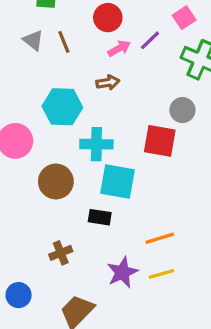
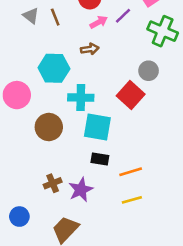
red square: (160, 141) -> (131, 95), turned 32
black rectangle: (100, 217) -> (100, 159), moved
purple star: (122, 272) -> (81, 190), moved

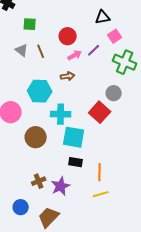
orange line: (131, 172) -> (100, 172), turned -72
blue circle: (19, 217) -> (21, 207), moved

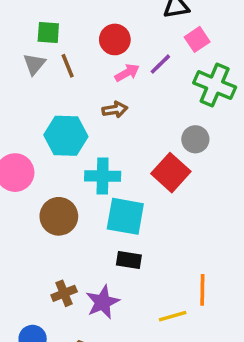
green square: (30, 24) -> (48, 32), moved
gray triangle: (22, 50) -> (34, 64), turned 32
orange line: (100, 172) -> (202, 290), moved

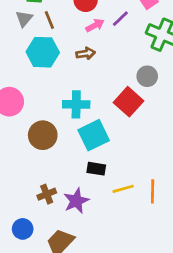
cyan hexagon: (66, 136) -> (43, 52), moved
cyan square: (125, 216) -> (94, 135), turned -36
yellow line: (173, 316) -> (123, 189), moved

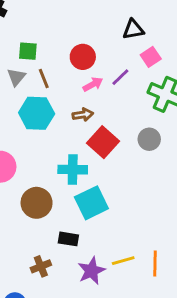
red square: (128, 102) -> (103, 142), moved
black rectangle: (96, 169) -> (68, 239), moved
purple star: (76, 201) -> (91, 271), moved

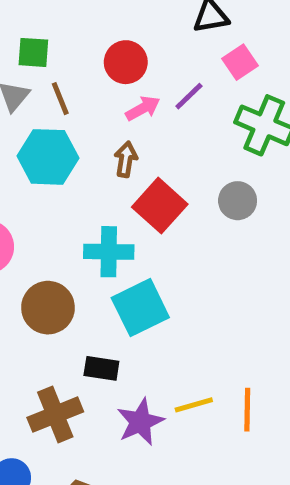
brown arrow: (83, 115) -> (126, 159), turned -72
brown cross: (41, 266) -> (55, 415), size x1.5

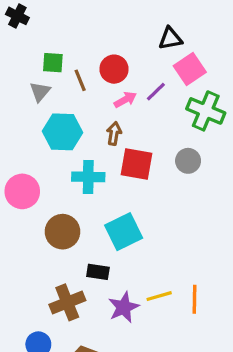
pink square: (240, 62) -> (190, 69), size x1.4
brown line: (60, 99) -> (80, 80), moved
red square: (160, 206) -> (137, 164), turned -32
cyan cross: (109, 252) -> (88, 177), moved

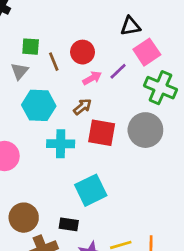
brown arrow: (114, 133) -> (83, 107), turned 42
gray circle: (188, 161) -> (145, 130), size x1.6
brown circle: (62, 232) -> (24, 218), moved

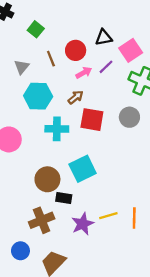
black triangle: (130, 26) -> (104, 38), moved
green square: (31, 47) -> (36, 29), moved, turned 35
gray circle: (145, 130) -> (129, 117), size x0.7
brown circle: (24, 218) -> (47, 179), moved

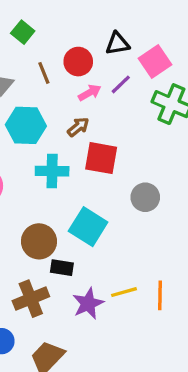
gray circle: (129, 117) -> (145, 197), moved
cyan square: (83, 169) -> (88, 227), turned -32

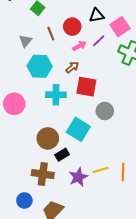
gray circle: (145, 197) -> (105, 111), moved
black rectangle: (62, 268) -> (62, 155), turned -40
brown cross: (31, 299) -> (43, 174), turned 30

